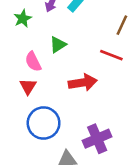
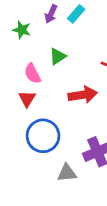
green star: (23, 19) -> (22, 30), turned -30

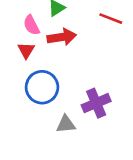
red arrow: (83, 95) -> (62, 37), moved

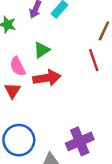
red line: (111, 19) -> (94, 60), turned 50
blue circle: (42, 87) -> (19, 140), moved

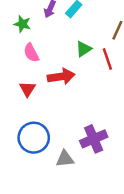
green triangle: (42, 50) -> (84, 49), moved
pink semicircle: (18, 66) -> (31, 53), moved

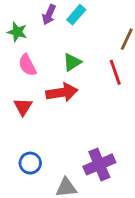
green triangle: (84, 49) -> (72, 62), moved
blue circle: (34, 138) -> (30, 163), size x0.6

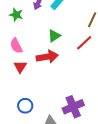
pink semicircle: (27, 65) -> (16, 46), moved
red line: (115, 72) -> (84, 43), turned 66

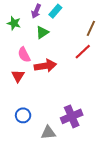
green triangle: (54, 36) -> (42, 32), moved
pink semicircle: (16, 46) -> (24, 55), moved

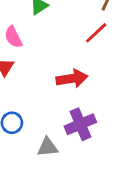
red arrow: (45, 66) -> (72, 78), moved

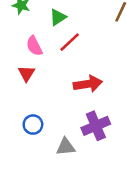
red line: (96, 33) -> (70, 42), moved

